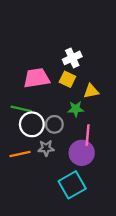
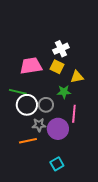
purple circle: (82, 153) -> (58, 129), moved
orange line: (20, 154) -> (28, 141), moved
cyan square: (72, 185) -> (57, 164), moved, size x0.6

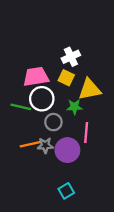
yellow triangle: (77, 77) -> (90, 89), size x1.5
white circle: (27, 105) -> (42, 99), moved
orange line: (28, 141) -> (30, 144), moved

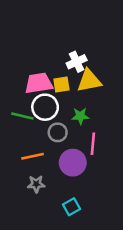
yellow square: (66, 78) -> (61, 84), moved, turned -35
yellow triangle: (90, 89) -> (89, 81), moved
gray star: (45, 145) -> (36, 184), moved

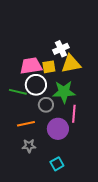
green star: (80, 116) -> (64, 92), size x1.6

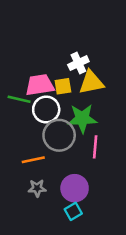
green line: (18, 92) -> (19, 99), moved
gray circle: (46, 105) -> (59, 135), size x1.6
purple circle: (58, 129) -> (75, 188), moved

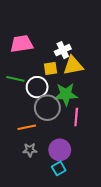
pink trapezoid: (40, 85) -> (22, 44), moved

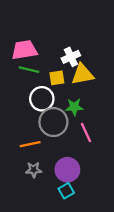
green line: (15, 79) -> (29, 70), moved
green star: (66, 94) -> (74, 107), size x0.7
pink line: (76, 117) -> (86, 133), turned -30

